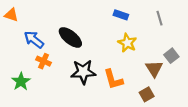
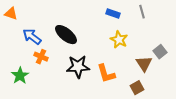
gray line: (160, 18) -> (142, 12), moved

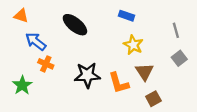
gray line: (142, 12) -> (176, 30), moved
orange triangle: (11, 14) -> (21, 16), moved
black ellipse: (66, 35) -> (75, 25), moved
brown triangle: (144, 64) -> (144, 72), moved

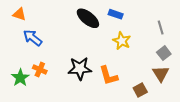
black ellipse: (75, 25) -> (88, 18), moved
orange cross: (46, 64) -> (40, 70), moved
brown triangle: (144, 72) -> (161, 74), moved

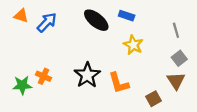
blue arrow: (33, 38) -> (47, 22), moved, turned 96
black star: (80, 68) -> (87, 75), turned -30
green star: (20, 78) -> (22, 85), turned 30

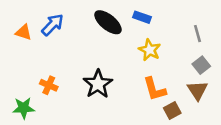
orange triangle: (21, 16) -> (24, 32), moved
orange L-shape: (119, 83) -> (155, 89), moved
green star: (22, 85) -> (24, 108), moved

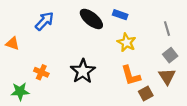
orange triangle: (24, 32) -> (13, 43), moved

